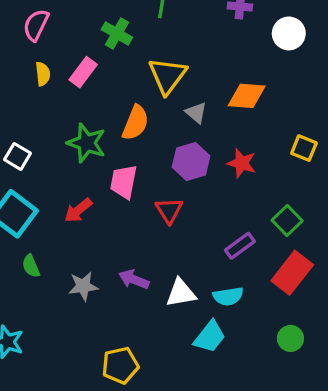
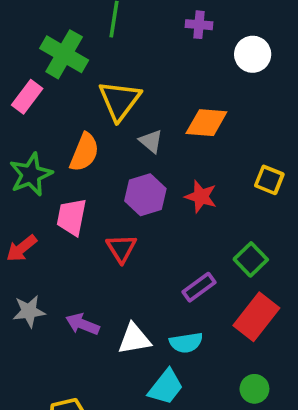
green cross: (117, 33) -> (64, 54), size x1.4
green star: (87, 143) -> (31, 174), turned 30
gray star: (83, 286) -> (29, 311), moved

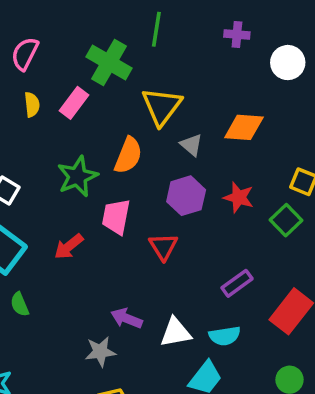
green square: (251, 259) -> (286, 220), moved
gray star: (29, 311) -> (100, 352), moved

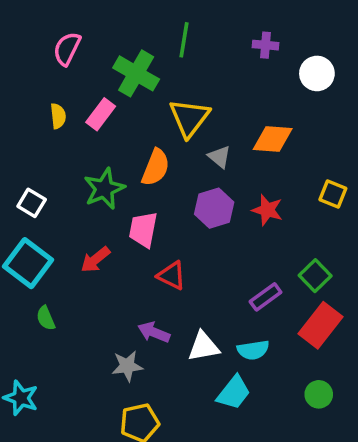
pink semicircle: (25, 54) -> (67, 49), moved
green square: (286, 220) -> (315, 276), moved
red triangle: (163, 247) -> (172, 276), moved, turned -32

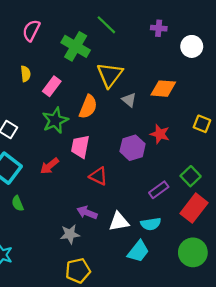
green line: (184, 40) -> (106, 25), turned -55
pink rectangle: (101, 114) -> (52, 86), moved
purple hexagon: (214, 208) -> (133, 148), moved
green circle: (319, 394) -> (193, 252), size x1.6

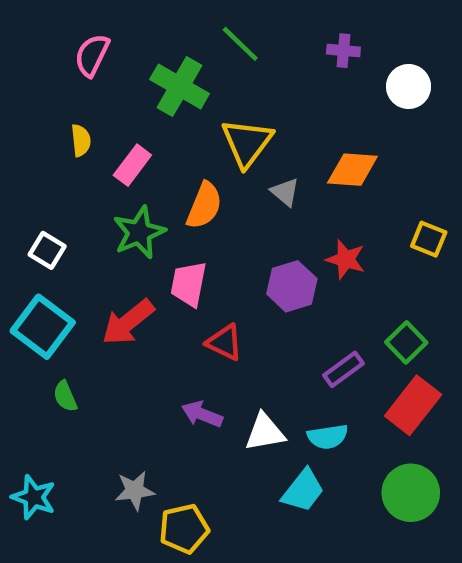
red arrow: (49, 166) -> (128, 322), size x1.4
gray star: (70, 234) -> (135, 491), moved

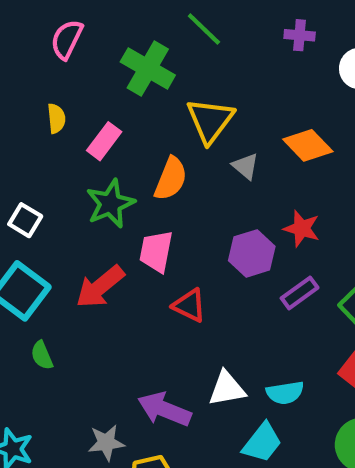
orange diamond: (352, 170) -> (308, 145), turned 42
purple rectangle: (343, 369) -> (300, 293), moved
purple arrow: (202, 414) -> (164, 409), moved, size x1.4

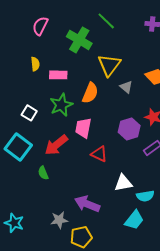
pink rectangle: (104, 141) -> (58, 75), turned 54
white square: (25, 220) -> (29, 113), moved
green semicircle: (42, 355) -> (43, 173), moved
white triangle: (227, 389) -> (123, 183), moved

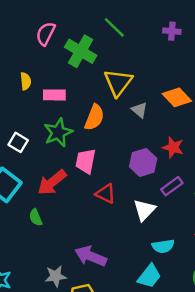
pink semicircle: (40, 26) -> (46, 34), moved
white triangle: (123, 183) -> (144, 210), moved, turned -36

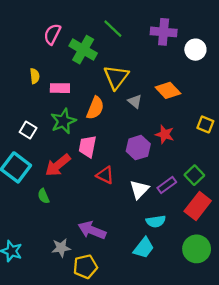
purple cross: (172, 31) -> (164, 32), size x1.6
purple rectangle: (172, 186) -> (167, 185), moved

